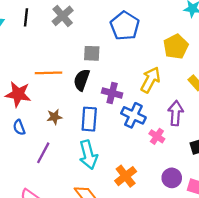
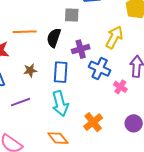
gray square: (92, 53) -> (72, 15), moved
purple cross: (112, 93) -> (81, 49), turned -30
purple line: (43, 153) -> (20, 102), turned 42

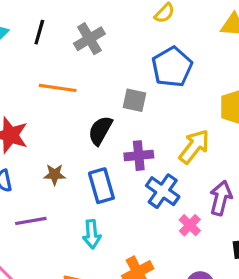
orange line: (25, 32) -> (58, 88), moved
blue rectangle: (61, 72) -> (101, 186), turned -30
cyan arrow: (60, 104) -> (92, 234), size x0.7

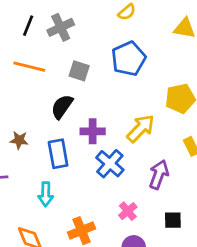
black line: (39, 32) -> (28, 26), moved
gray square: (134, 100) -> (79, 71), moved
pink cross: (190, 225) -> (128, 211), moved

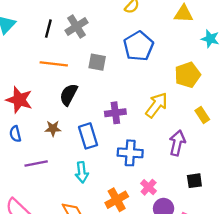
black semicircle: (62, 107) -> (69, 95), moved
blue cross: (110, 164) -> (130, 153), moved, turned -30
pink cross: (128, 211) -> (149, 187), moved

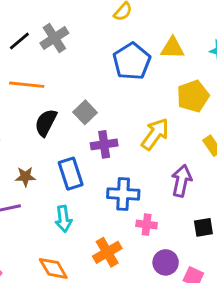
yellow triangle: (184, 14) -> (173, 48), moved
black line: (48, 29) -> (19, 41), turned 36
gray square: (97, 62) -> (85, 112), moved, turned 36
brown star: (53, 128) -> (25, 177), moved
pink cross: (149, 187) -> (147, 225), moved, turned -35

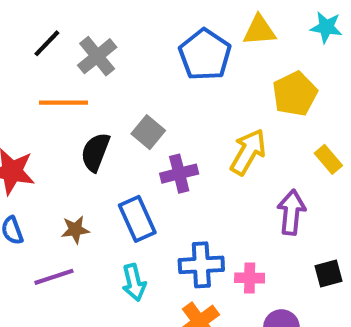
gray cross: (54, 38) -> (97, 56), moved
blue cross: (123, 194) -> (201, 265), moved

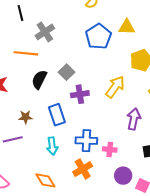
black line: (47, 43) -> (20, 13), moved, turned -63

